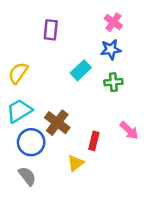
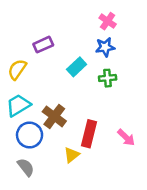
purple rectangle: (51, 30) -> (43, 45), moved, turned 60
pink arrow: (129, 130) -> (126, 137), moved
red rectangle: (94, 141) -> (89, 134), size x1.5

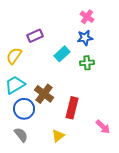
pink arrow: (126, 137) -> (103, 127), moved
yellow triangle: (72, 155) -> (58, 136), moved

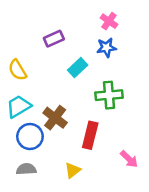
purple rectangle: (35, 36) -> (54, 39), moved
yellow semicircle: (14, 56) -> (17, 70), turned -66
green cross: (87, 63) -> (109, 95), moved, size x1.5
gray semicircle: (21, 135) -> (26, 169), turned -56

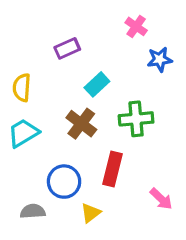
blue star: (106, 47) -> (160, 59), moved
yellow semicircle: (17, 70) -> (22, 88), turned 35
brown cross: (55, 118) -> (81, 124), moved
blue circle: (30, 137) -> (64, 182), moved

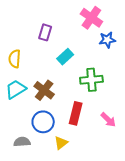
pink cross: (136, 26) -> (91, 18), size x1.5
purple rectangle: (67, 48) -> (45, 32), turned -49
brown cross: (81, 124) -> (44, 90), moved
pink arrow: (161, 199) -> (108, 120), moved

